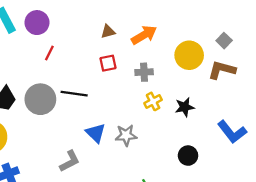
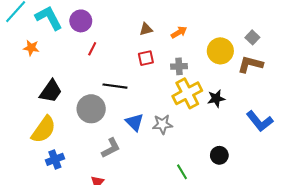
orange arrow: (144, 35) -> (179, 32), size x0.7
gray circle: (40, 99) -> (91, 109), moved
yellow cross: (153, 101) -> (187, 93), size x1.8
black circle: (188, 156) -> (219, 155), moved

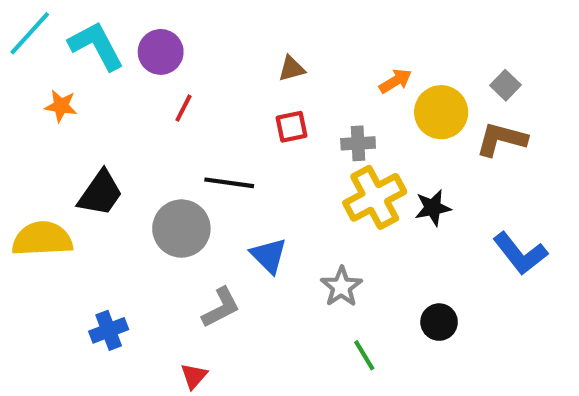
orange arrow: (179, 32) -> (395, 81), moved
gray star: (162, 124) -> (341, 287), moved, turned -30
yellow semicircle: (44, 129) -> (42, 239), moved, turned -128

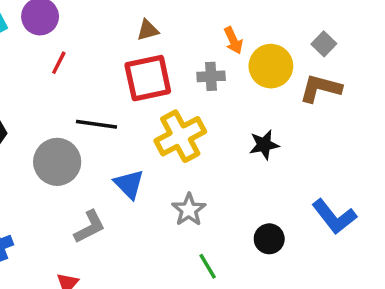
orange arrow: (395, 81) -> (233, 40), turned 96
red square: (292, 127) -> (148, 78), size x1.8
gray cross: (358, 143) -> (211, 76), moved
yellow cross: (375, 197) -> (180, 136), moved
blue L-shape: (520, 253) -> (334, 217), moved

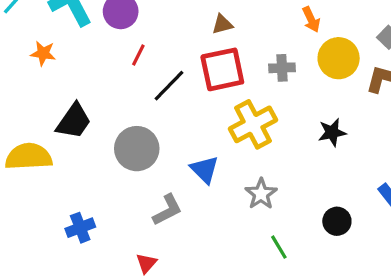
orange arrow: (233, 40) -> (311, 19), moved
black line: (96, 124) -> (169, 86), moved, turned -54

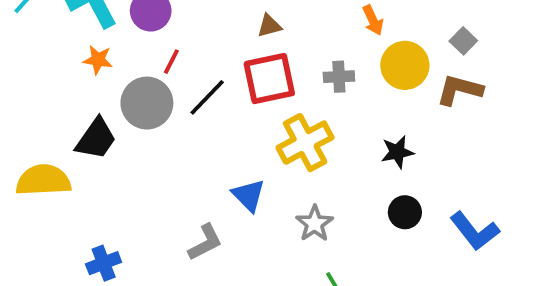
orange star: (43, 53) -> (98, 60), moved
gray circle: (137, 149) -> (147, 103), moved
black circle: (337, 221) -> (405, 212), moved

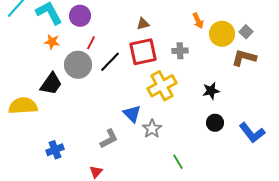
yellow circle: (405, 65) -> (222, 34), moved
gray star: (314, 224) -> (152, 129), moved

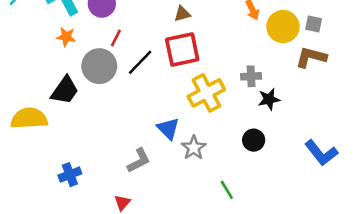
gray square: (246, 32) -> (314, 24), turned -32
gray cross: (180, 51) -> (251, 76), moved
black circle: (215, 123) -> (254, 140), moved

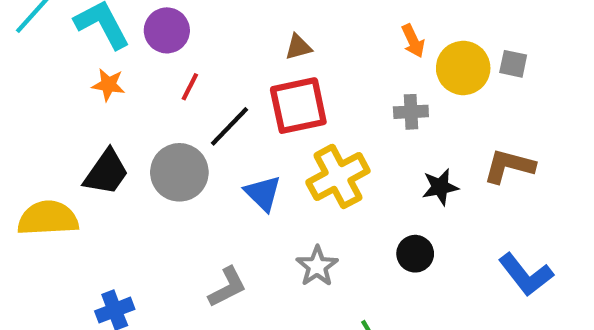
brown L-shape: (311, 57) -> (509, 166), moved
gray circle: (99, 66) -> (179, 172), moved
gray cross: (251, 76) -> (411, 112), moved
blue triangle: (168, 129) -> (263, 193), moved

